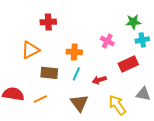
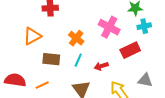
pink cross: (107, 41) -> (109, 27), size x1.5
orange cross: (74, 52) -> (76, 38), turned 35

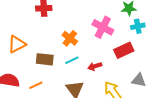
orange triangle: (32, 36) -> (17, 44), moved
cyan line: (78, 60) -> (72, 60), turned 40

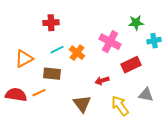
cyan cross: (138, 26) -> (154, 41), moved
cyan line: (72, 60) -> (57, 50), moved
orange line: (36, 85) -> (39, 93), moved

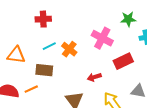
orange triangle: (24, 59) -> (16, 55), turned 36

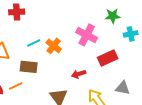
red cross: (43, 19) -> (17, 12), moved

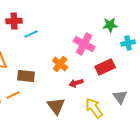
cyan line: (34, 43) -> (31, 34), moved
orange cross: (54, 46) -> (60, 64), moved
gray triangle: (123, 88) -> (120, 97), turned 42

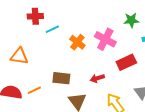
orange cross: (60, 64) -> (77, 42), moved
brown rectangle: (26, 76) -> (61, 78), moved

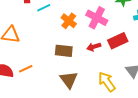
brown rectangle: (61, 78) -> (64, 51), moved
red arrow: (97, 78) -> (94, 47), moved

